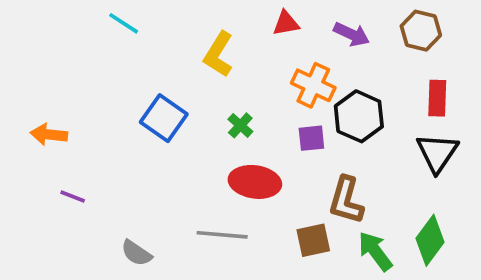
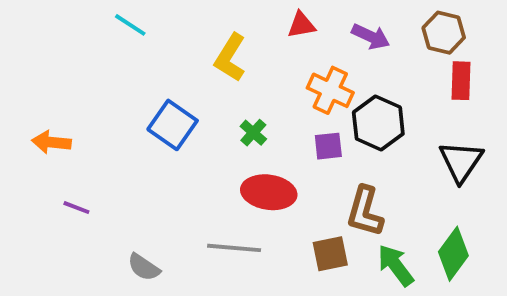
red rectangle: (437, 98) -> (461, 81), moved

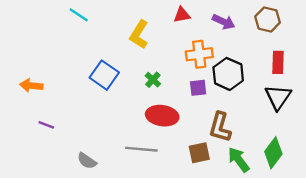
red rectangle: (461, 81) -> (278, 62), moved
orange cross: (330, 90) -> (199, 54), turned -32

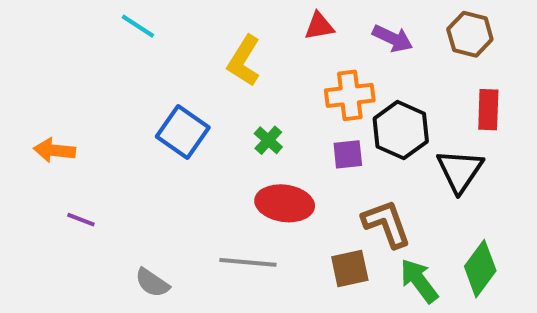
black triangle: (278, 97) -> (460, 171), moved
brown L-shape: (220, 127) -> (386, 224), turned 144

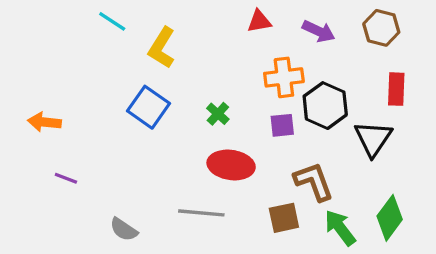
yellow L-shape: (244, 61) -> (162, 48), moved

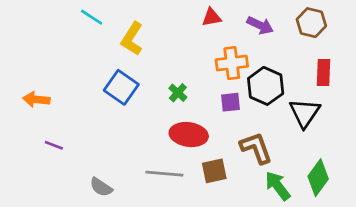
brown square: (284, 218) -> (214, 171), moved

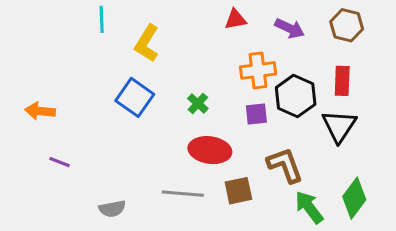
cyan line: (92, 17) -> (102, 19), turned 55
red rectangle: (324, 72) -> (342, 81), moved
gray semicircle: (101, 187) -> (112, 209), turned -45

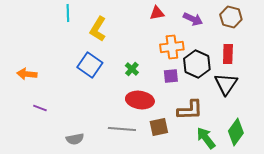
brown L-shape: (285, 165) -> (190, 110), turned 108

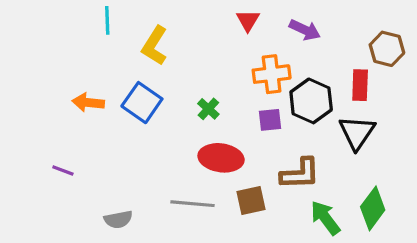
red triangle: (157, 13) -> (248, 20), turned -49
brown hexagon: (231, 17) -> (387, 49), moved
orange arrow: (27, 74) -> (88, 103), moved

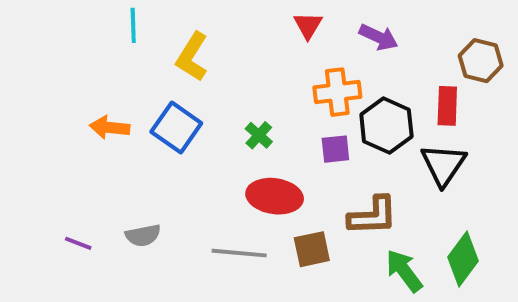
purple line: (63, 170) -> (78, 243), moved
gray semicircle: (118, 219) -> (143, 235), moved

